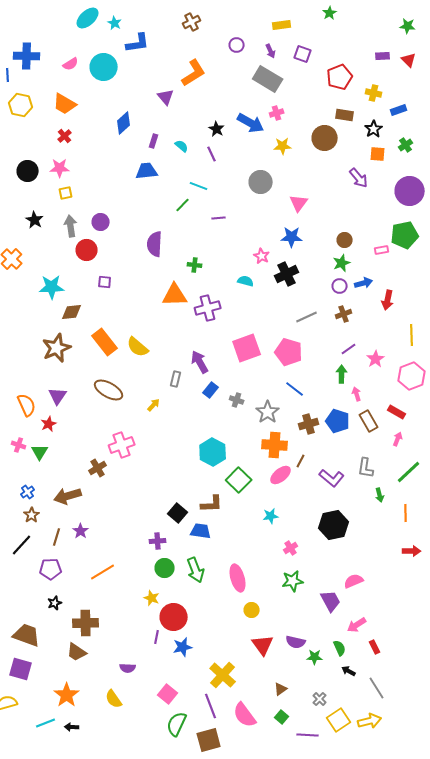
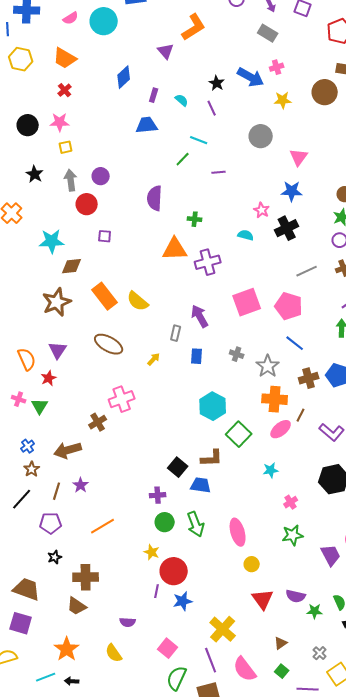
gray rectangle: (268, 79) -> (268, 33), size x0.7
blue rectangle: (211, 390) -> (197, 356), moved, turned -35

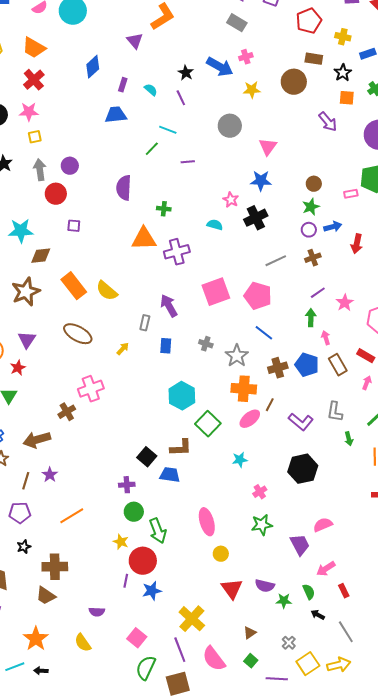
red cross: (65, 90) -> (34, 80), size x1.5
green arrow: (196, 524) -> (158, 531), moved

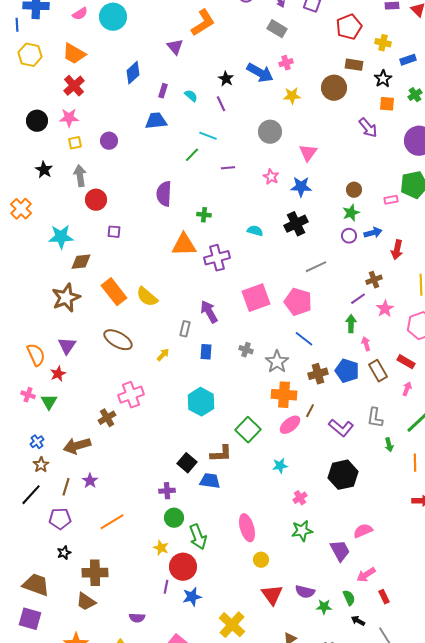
purple circle: (70, 166) -> (109, 141), moved
pink star: (231, 200) -> (271, 177), moved
brown cross: (313, 258) -> (374, 280), moved
cyan hexagon: (182, 396) -> (201, 402), moved

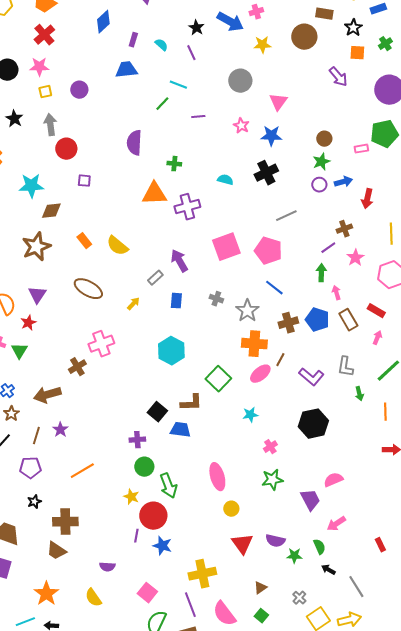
orange rectangle: (114, 292) -> (84, 241), size x0.6
gray rectangle: (185, 329) -> (155, 278), turned 35
blue star: (192, 597) -> (162, 546), turned 30
red rectangle: (384, 597) -> (380, 545), moved
yellow cross: (232, 625) -> (202, 574), turned 36

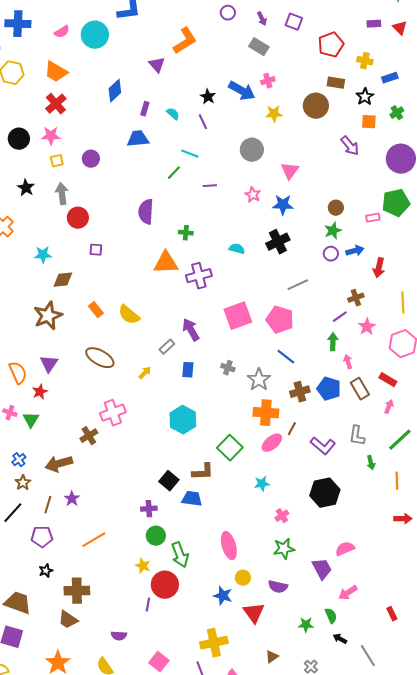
cyan star: (31, 186) -> (43, 255), size x0.7
purple semicircle: (275, 541) -> (278, 587), moved
blue star: (162, 546) -> (223, 596), moved

